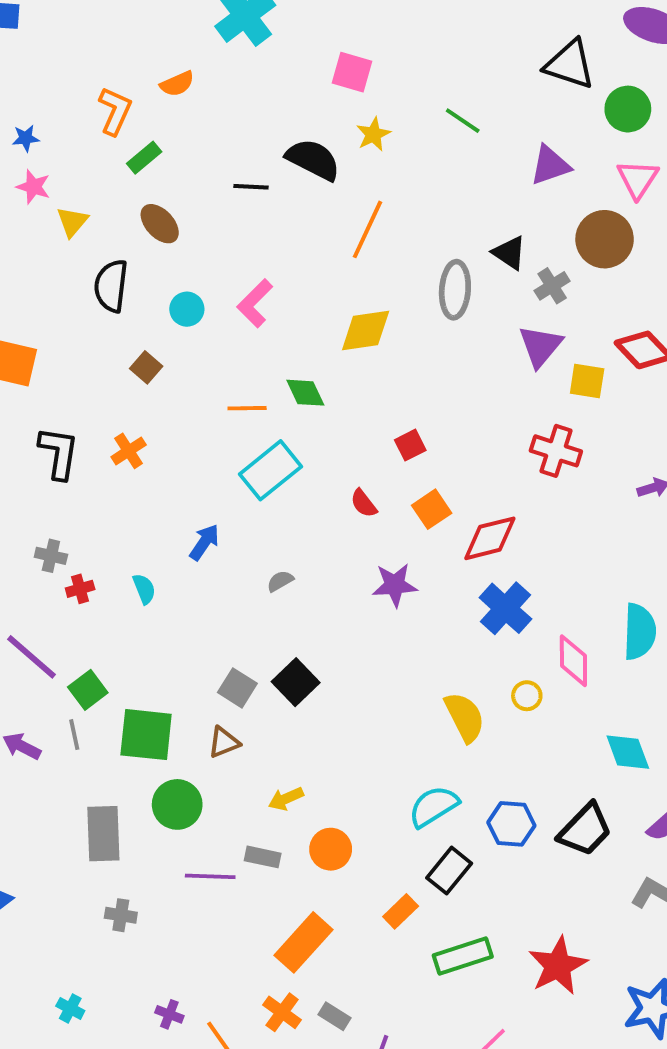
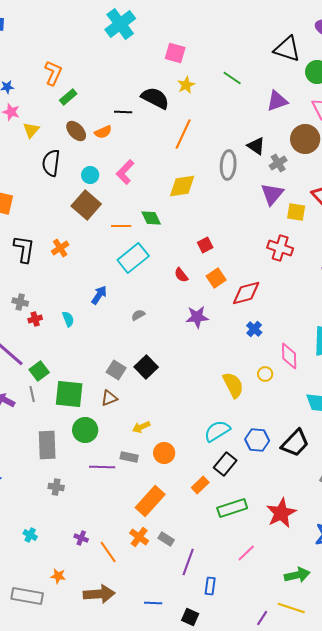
orange semicircle: (177, 84) -> (103, 132), moved
brown square: (146, 367) -> (86, 205), moved, size x1.8
blue cross: (505, 608) -> (254, 329), size x0.6

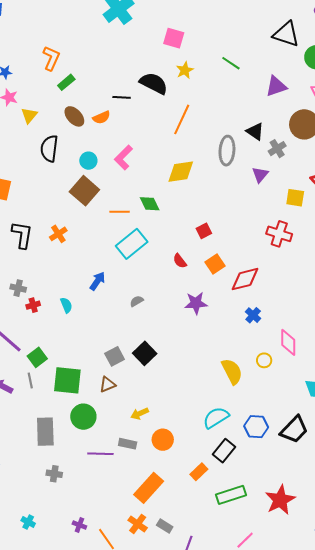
purple triangle: (272, 194) -> (260, 175), moved, size x0.7
gray square: (116, 370) -> (115, 356), turned 30

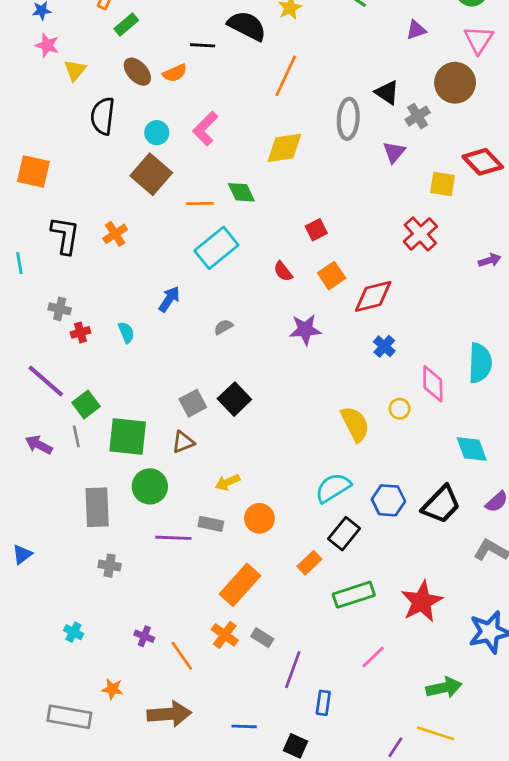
purple triangle: (276, 86) -> (416, 30), size x0.7
red cross: (279, 234) -> (420, 234), turned 30

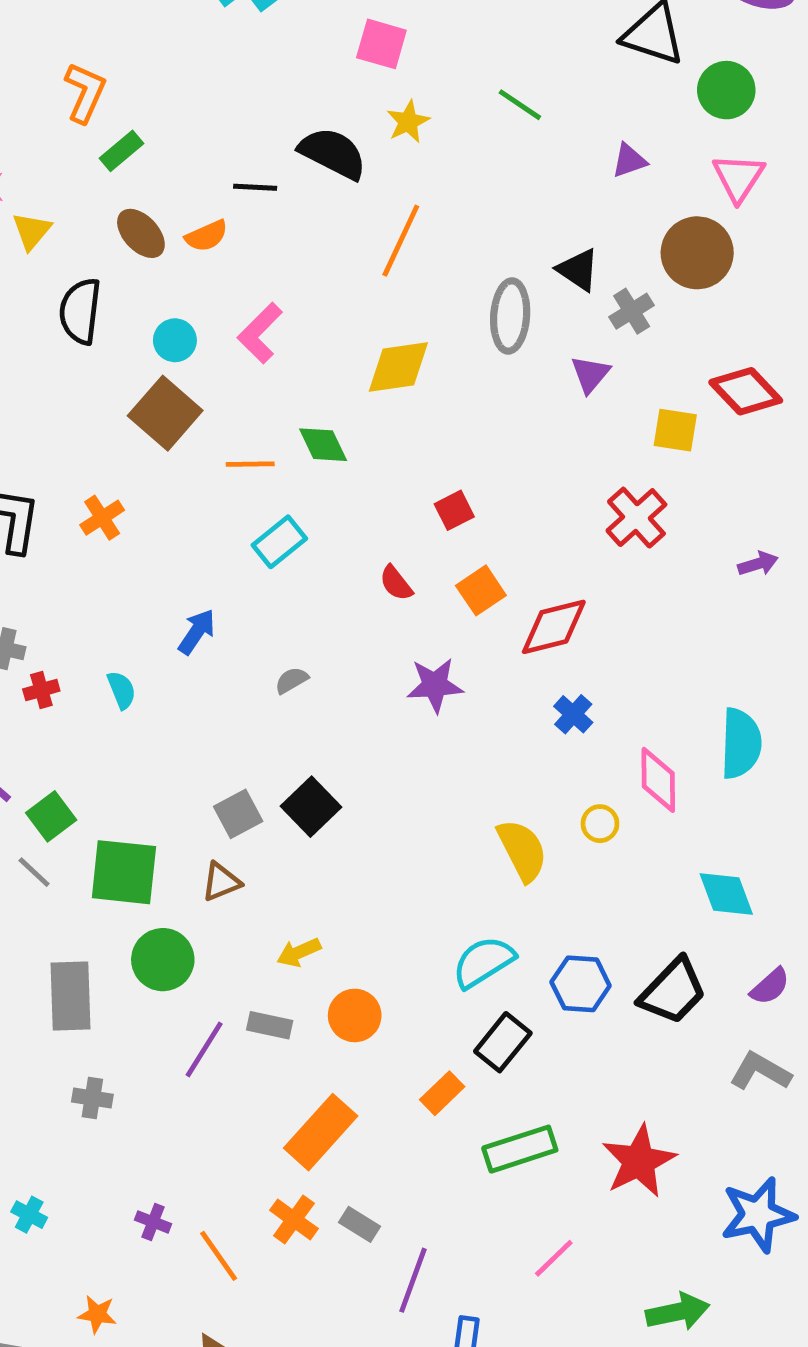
cyan rectangle: (216, 248) -> (279, 542), size x0.7
gray line: (76, 436) -> (34, 872), turned -35
purple line: (173, 538) -> (204, 1049), turned -60

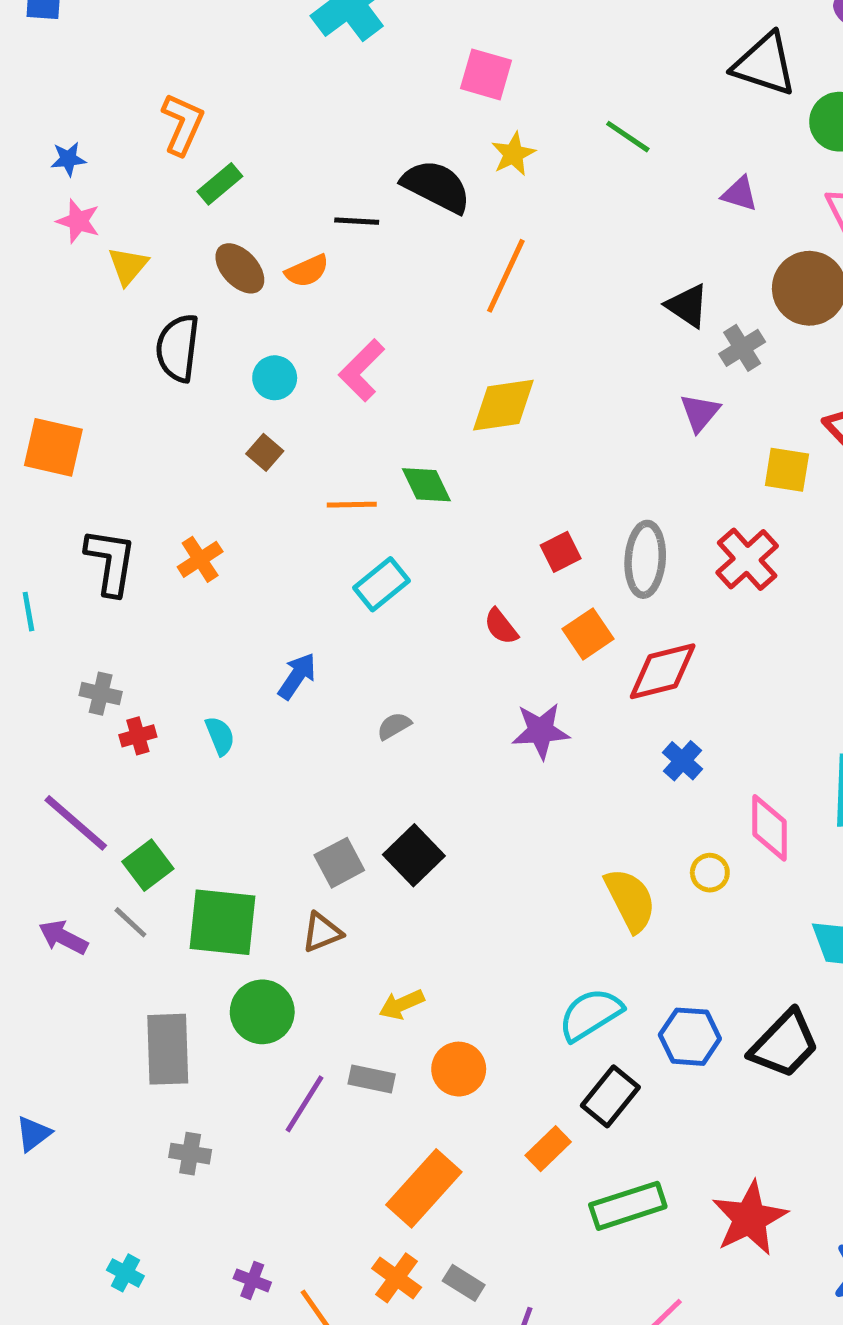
purple triangle: (629, 161) -> (740, 194), turned 36
gray ellipse: (510, 316) -> (645, 559), moved
brown square: (165, 413) -> (265, 452), size x0.5

